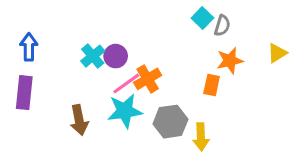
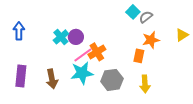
gray semicircle: (222, 26) -> (146, 17), turned -144
purple rectangle: (24, 93) -> (21, 76), moved
yellow arrow: (201, 137) -> (145, 84), moved

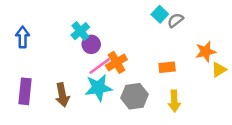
yellow triangle: (182, 35) -> (219, 70), moved
cyan cross: (61, 37) -> (80, 31), moved
orange star: (151, 40) -> (206, 52), moved
orange rectangle: (139, 56) -> (167, 67), turned 72

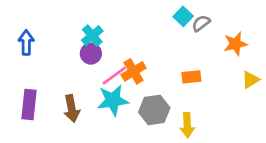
purple circle: (91, 44) -> (91, 54), moved
orange star: (206, 52) -> (235, 44), moved
yellow arrow: (174, 101) -> (187, 125), moved

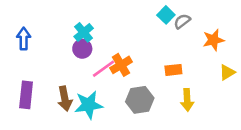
cyan star: (113, 100) -> (89, 105), moved
yellow arrow: (187, 125) -> (187, 100), moved

